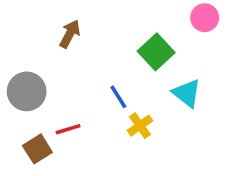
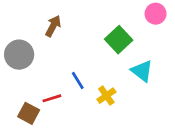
gray circle: (27, 91) -> (19, 55), moved
blue line: (118, 97) -> (78, 81), moved
brown square: (37, 149) -> (29, 113), turned -30

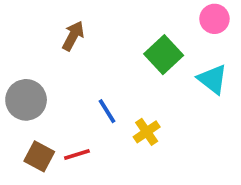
gray circle: (19, 55) -> (26, 100), moved
cyan triangle: (142, 71) -> (213, 79), moved
red line: (52, 98) -> (77, 155), moved

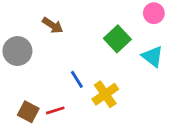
brown arrow: (73, 36) -> (53, 25), turned 95
gray circle: (26, 100) -> (17, 51), moved
yellow cross: (147, 132) -> (105, 94), size x1.4

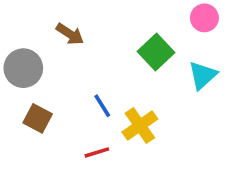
cyan triangle: (152, 56) -> (203, 75), turned 40
red line: (55, 110) -> (97, 152), moved
brown square: (28, 112) -> (38, 118), moved

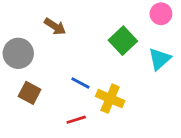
blue line: (102, 106) -> (80, 83), turned -30
yellow cross: (140, 125) -> (110, 99), turned -32

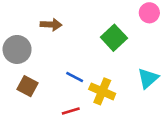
brown arrow: (55, 26) -> (51, 25), turned -30
cyan triangle: (160, 59) -> (148, 78), moved

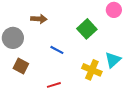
blue line: (75, 77) -> (57, 50), moved
yellow cross: (102, 91) -> (92, 70), moved

